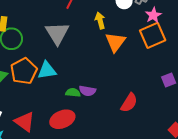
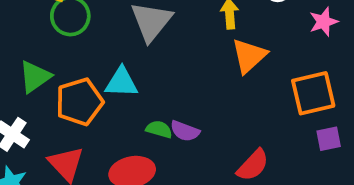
orange square: (153, 35) -> (313, 93), moved
orange pentagon: (24, 71) -> (79, 102), moved

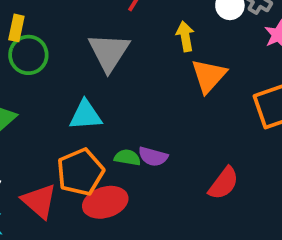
orange pentagon: (79, 102) -> (80, 172), moved

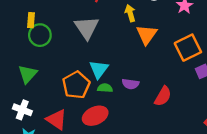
cyan triangle: (86, 115) -> (99, 69), moved, turned -42
purple semicircle: (153, 157) -> (130, 84), moved
orange pentagon: (80, 172) -> (76, 85), moved

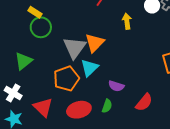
yellow rectangle: (31, 20) -> (35, 12), turned -72
gray triangle: (87, 28) -> (75, 48), moved
orange triangle: (147, 35) -> (95, 43), moved
green semicircle: (105, 88) -> (107, 106), moved, turned 96

